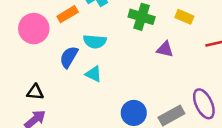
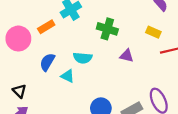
yellow rectangle: (184, 17) -> (153, 32), moved
cyan semicircle: (95, 41) -> (83, 58), moved
black triangle: (35, 92) -> (19, 91), turned 40

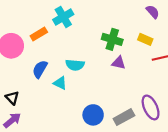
green cross: (107, 29) -> (112, 39), moved

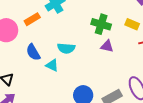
blue semicircle: (40, 69) -> (33, 52), turned -60

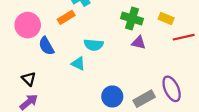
orange rectangle: (32, 19) -> (66, 17), moved
blue semicircle: (33, 52) -> (46, 46), moved

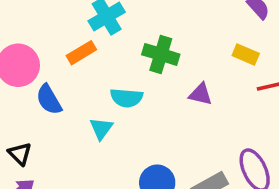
green cross: (132, 18) -> (161, 54), moved
cyan triangle: (78, 64) -> (101, 128), turned 40

